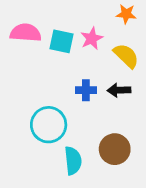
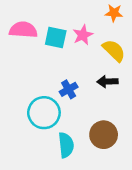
blue cross: (86, 90) -> (69, 89), moved, turned -30

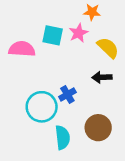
orange star: (114, 13) -> (92, 12), moved
pink semicircle: (23, 30) -> (22, 49), moved
blue cross: (69, 89) -> (67, 94), moved

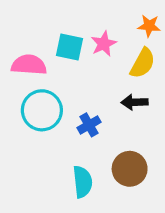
orange star: (92, 12) -> (149, 26), moved
yellow semicircle: (108, 48) -> (143, 63), turned 75
cyan circle: (42, 107) -> (42, 110), moved

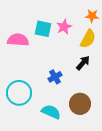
black arrow: (134, 102) -> (83, 63), turned 133
cyan circle: (42, 110) -> (19, 93), moved
cyan semicircle: (82, 182) -> (51, 112), turned -60

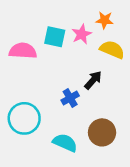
orange star: (92, 16) -> (105, 20), moved
yellow semicircle: (88, 39) -> (112, 50), turned -96
black arrow: (83, 63) -> (93, 80), moved

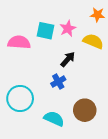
orange star: (105, 20) -> (97, 15), moved
black arrow: (93, 80) -> (68, 59), moved

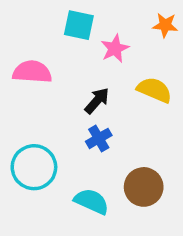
cyan square: (46, 31) -> (79, 25), moved
yellow semicircle: (93, 41) -> (154, 90), moved
black arrow: (68, 59) -> (97, 101), moved

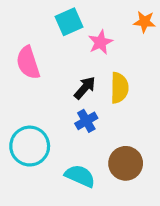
cyan square: (79, 25) -> (69, 22), turned -36
pink semicircle: (32, 72) -> (28, 63), turned -112
yellow semicircle: (154, 90) -> (119, 88), moved, turned 68

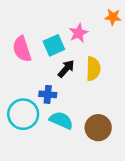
cyan square: (69, 22) -> (54, 45), moved
blue cross: (86, 121) -> (48, 94), moved, turned 35
cyan semicircle: (80, 176) -> (61, 120), moved

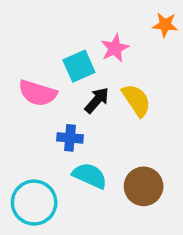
pink semicircle: (22, 49) -> (38, 93), moved, turned -55
yellow semicircle: (93, 69) -> (136, 100), turned -35
cyan circle: (23, 114) -> (34, 203), moved

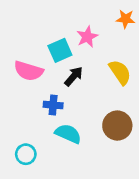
yellow semicircle: (136, 100) -> (120, 72), moved
brown circle: (144, 186) -> (117, 126), moved
cyan circle: (34, 203) -> (26, 154), size x0.6

